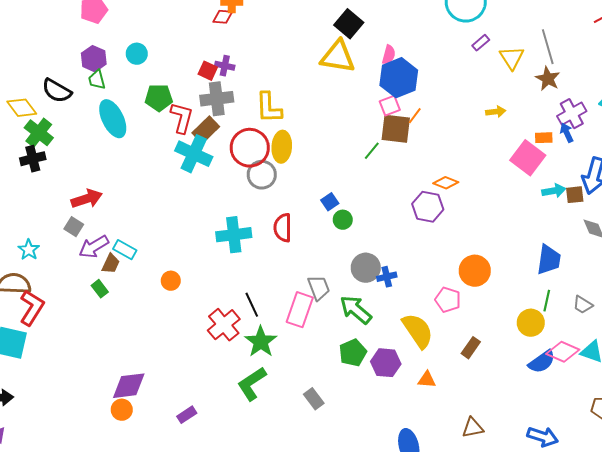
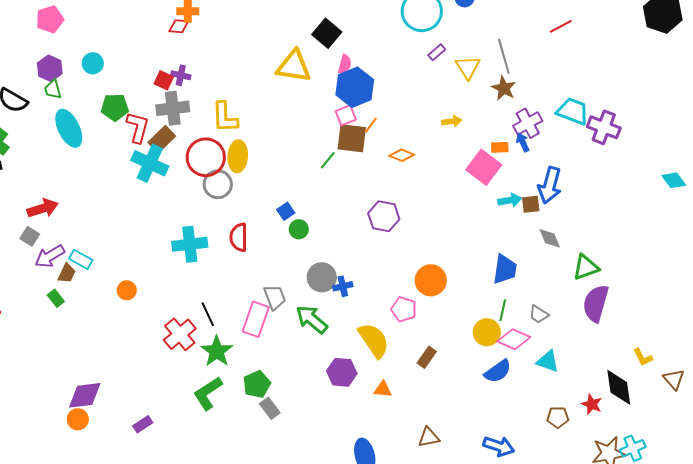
black square: (349, 24) -> (327, 33), moved
orange diamond: (446, 183) -> (402, 155), moved
pink diamond: (563, 352) -> (514, 339), moved
green pentagon: (353, 353) -> (257, 384), moved

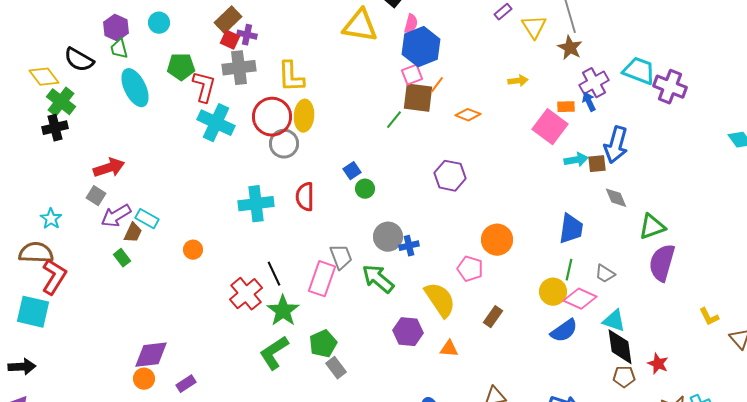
brown rectangle: (162, 139) -> (228, 20), moved
black diamond: (619, 387) -> (620, 347), moved
purple rectangle: (143, 424) -> (186, 384), moved

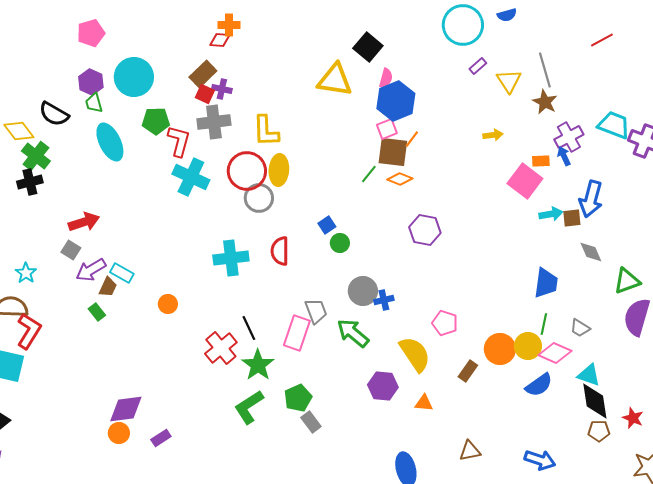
cyan circle: (159, 23) -> (134, 77), size x1.8
orange diamond: (468, 115) -> (400, 179), moved
orange circle: (497, 240) -> (500, 349), moved

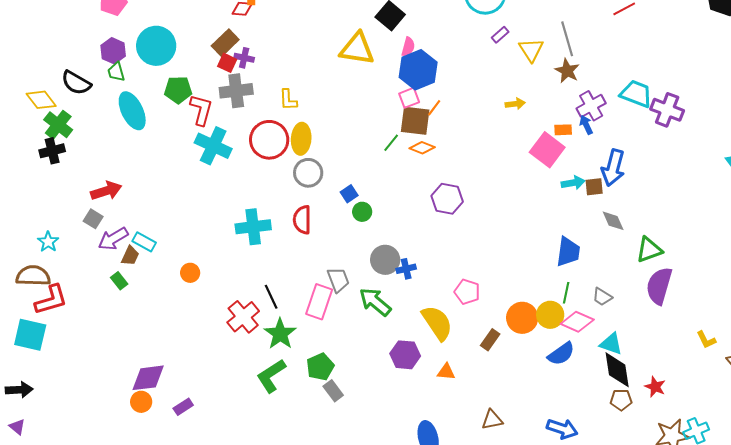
yellow L-shape: (266, 131) -> (288, 100), size x0.7
gray circle: (259, 198) -> (308, 173), moved
red L-shape: (29, 331) -> (51, 300), turned 42

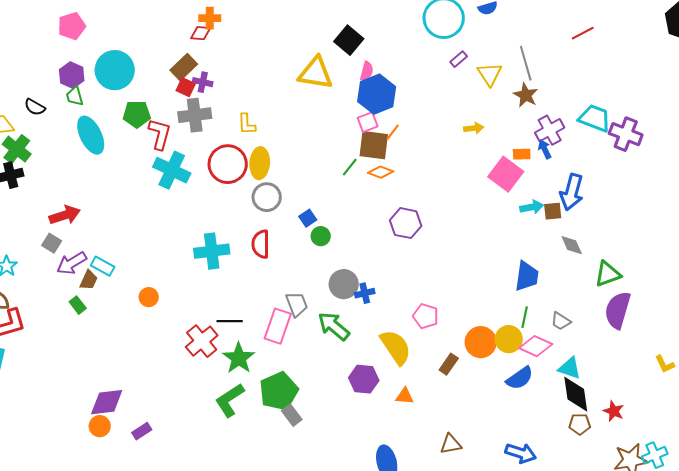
black semicircle: (76, 83) -> (35, 107), size x0.7
black line: (271, 297) -> (230, 321), turned -65
green pentagon: (320, 367) -> (279, 391), size x1.4

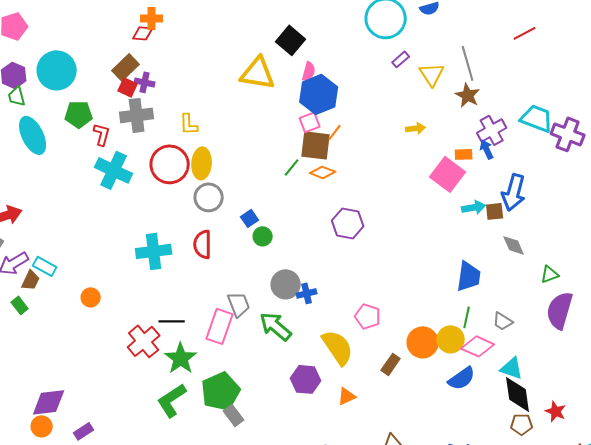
red L-shape: (160, 134) -> (102, 134), size x0.7
green triangle: (608, 274) -> (550, 274), size x0.7
orange triangle: (405, 396) -> (347, 396), turned -30

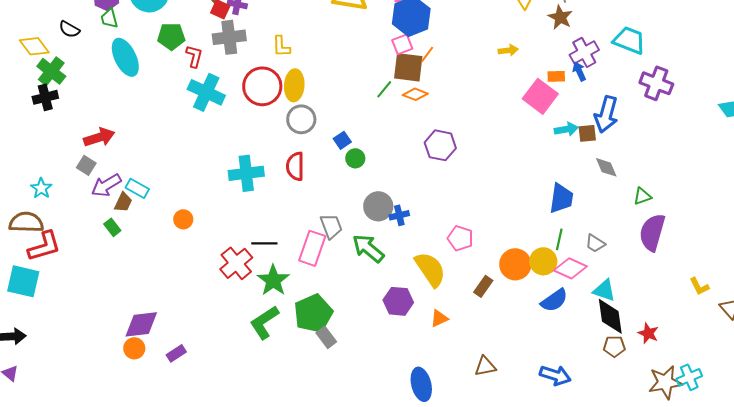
purple cross: (568, 134) -> (656, 83), moved

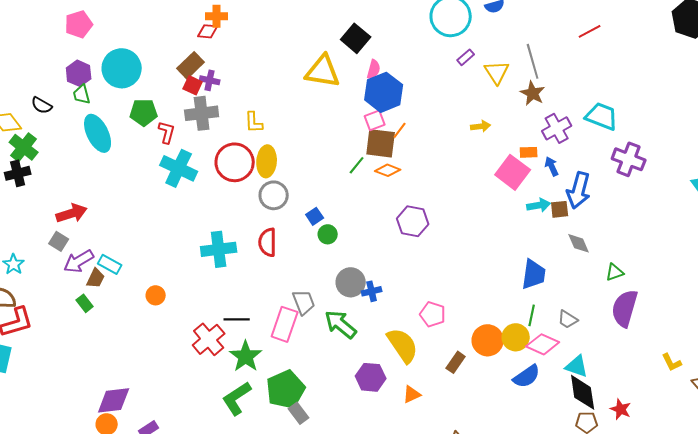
blue arrow: (579, 71) -> (552, 166), moved

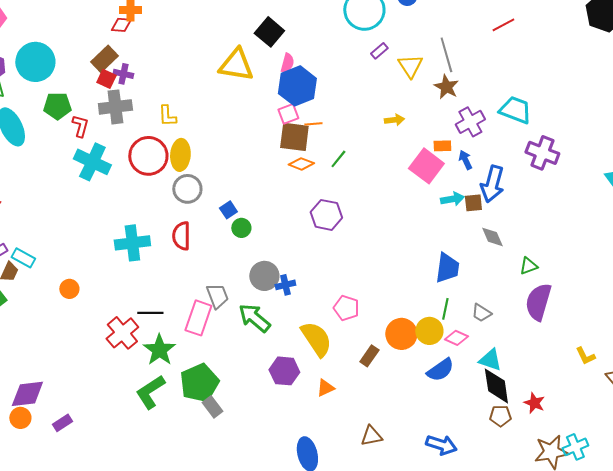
orange line: (400, 130) -> (313, 124), turned 48
green line: (357, 165) -> (338, 159), moved
pink diamond: (543, 344) -> (456, 338), size x0.7

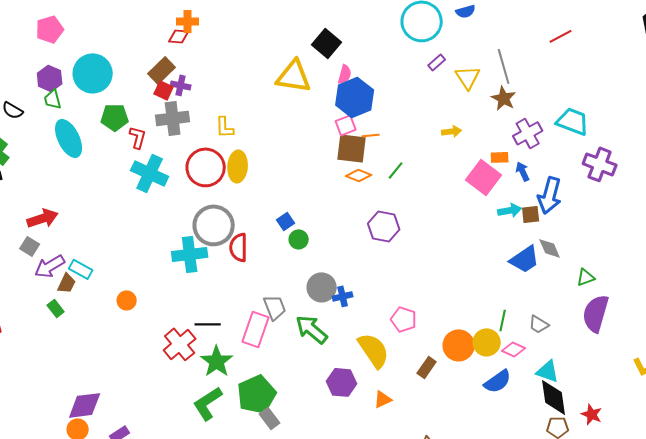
gray circle: (187, 189) -> (214, 225), moved, size x1.4
blue trapezoid: (447, 268) -> (525, 259), moved, turned 48

